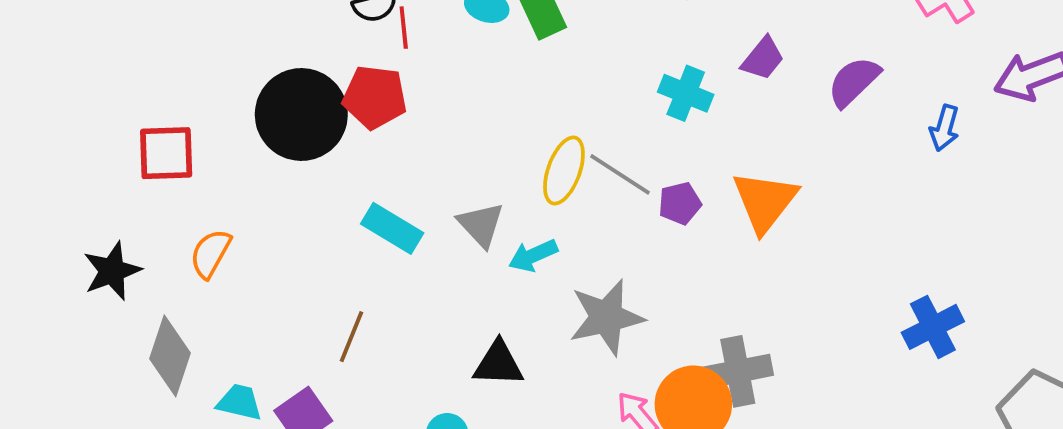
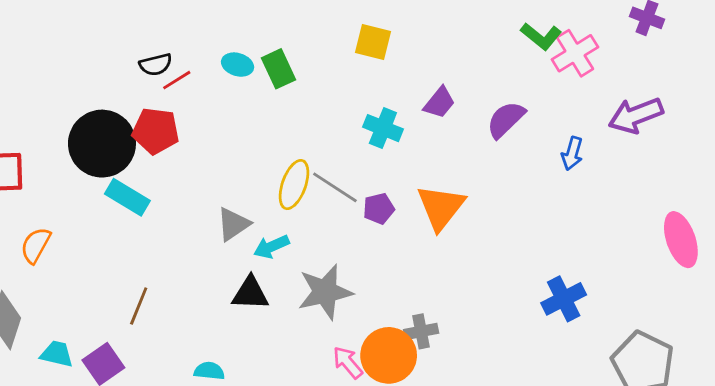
red line: (404, 28) -> (177, 80), turned 64
gray triangle: (481, 225) -> (233, 224), turned 39
cyan rectangle: (392, 228) -> (127, 197), moved
black triangle: (498, 364) -> (250, 293), moved
gray cross: (738, 371) -> (421, 331), size x0.7

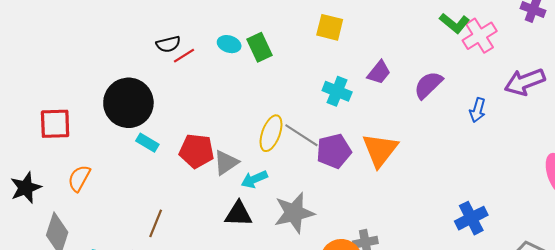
red pentagon: (156, 131) -> (197, 151), moved
cyan rectangle: (127, 197) -> (147, 143), size x0.7
purple pentagon: (379, 209) -> (334, 151), size x1.5

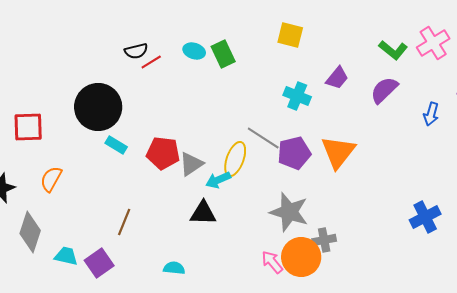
green L-shape: (454, 23) -> (393, 50), moved
yellow ellipse: (271, 133) -> (235, 159), moved
gray star: (294, 213) -> (289, 212), moved, turned 30

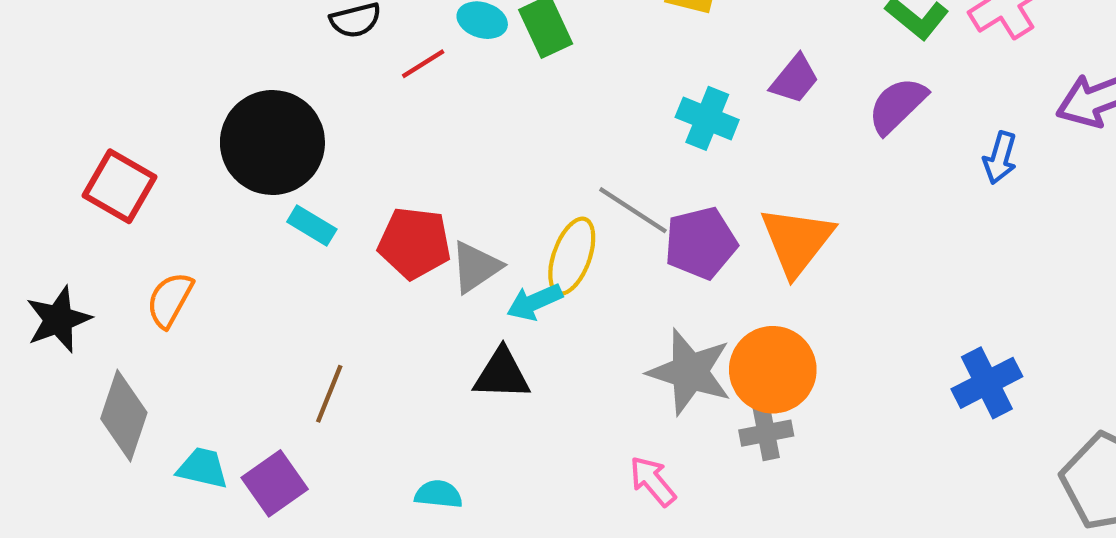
red line: (151, 62) -> (423, 64), moved
red square: (28, 127) -> (119, 186), turned 32
orange circle: (301, 257) -> (773, 370), moved

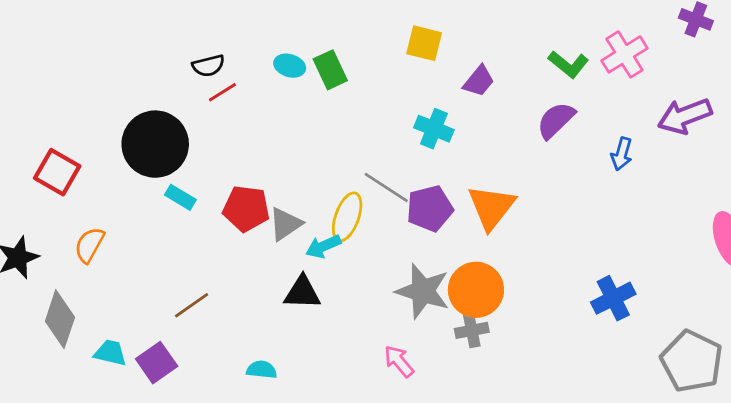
red line: (423, 64) -> (222, 92), moved
purple trapezoid: (795, 79) -> (479, 81), moved
brown line: (329, 394) -> (192, 305), turned 33

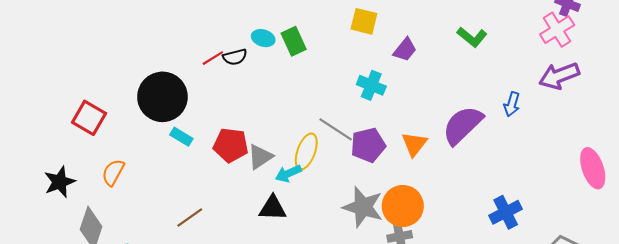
pink cross: (624, 54) -> (557, 30), moved
black semicircle: (208, 66) -> (235, 57), moved
purple semicircle: (556, 120) -> (463, 125), moved, size x1.4
orange triangle: (491, 207) -> (414, 144), size x0.7

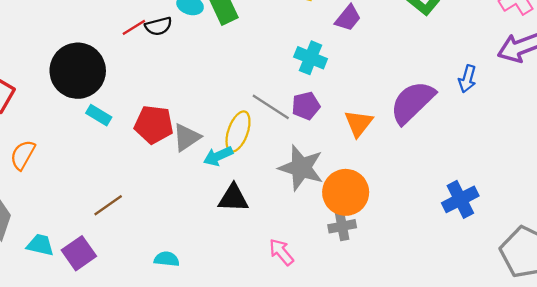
purple pentagon: (368, 145) -> (306, 106), moved, size x0.7
gray star: (363, 207) -> (301, 168), moved
black triangle: (273, 208) -> (233, 198), moved

